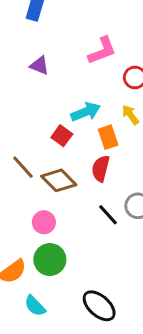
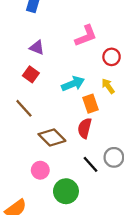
red square: (62, 136) -> (31, 74), moved
brown line: (23, 167) -> (24, 108), moved
green circle: (50, 260) -> (66, 191), moved

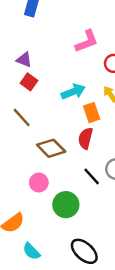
purple triangle: (37, 48) -> (24, 60), moved

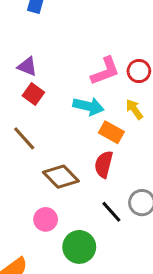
pink L-shape: (87, 41) -> (105, 71), moved
cyan arrow: (73, 92) -> (88, 106), turned 35
orange rectangle: (92, 113) -> (111, 132), turned -42

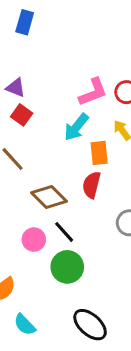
cyan arrow: (88, 106) -> (76, 127), turned 116
orange rectangle: (111, 132) -> (99, 153), turned 55
black line: (111, 212) -> (64, 232), moved

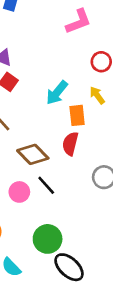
pink L-shape: (93, 92) -> (78, 21), moved
green circle: (67, 267) -> (48, 239), moved

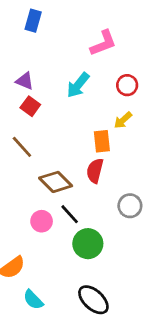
cyan arrow: (57, 93) -> (78, 85), moved
yellow arrow: (97, 95) -> (123, 120), turned -96
green circle: (48, 239) -> (88, 244), moved

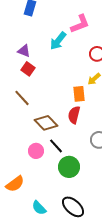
cyan arrow: (78, 85) -> (58, 41), moved
cyan semicircle: (33, 300) -> (39, 208), moved

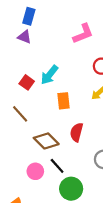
cyan arrow: (58, 41) -> (49, 75), moved
purple triangle: (24, 51) -> (24, 37), moved
orange rectangle: (79, 94) -> (64, 101), moved

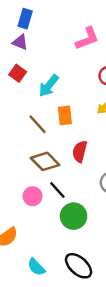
red square: (27, 82) -> (18, 73), moved
brown line: (20, 114) -> (38, 124), moved

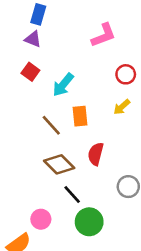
pink circle: (33, 196) -> (41, 219), moved

